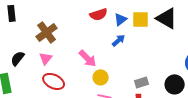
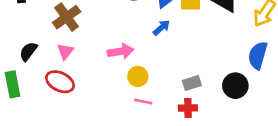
pink arrow: (88, 58) -> (121, 51), turned -54
red ellipse: (54, 81) -> (60, 82), moved

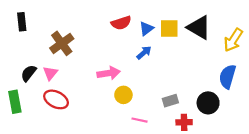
pink triangle: (65, 51) -> (50, 73), moved
pink line: (143, 101) -> (139, 120), moved
red cross: (188, 108) -> (184, 122), moved

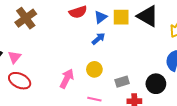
brown cross: (62, 43) -> (26, 18), moved
pink arrow: (109, 73) -> (67, 79), moved, turned -54
yellow circle: (123, 95) -> (94, 69), moved

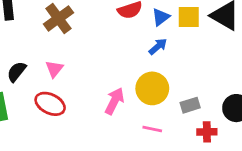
pink triangle: (14, 57) -> (54, 69), moved
yellow circle: (94, 69) -> (152, 88), size x1.5

